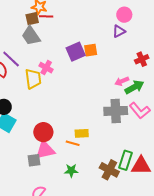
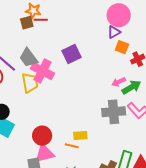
pink circle: (124, 15) -> (119, 15), size x1.5
gray trapezoid: (31, 36) -> (29, 58), moved
orange square: (91, 50) -> (122, 47), moved, turned 32
pink cross: (46, 68) -> (42, 71), size x1.6

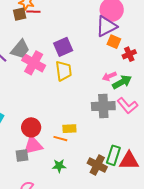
purple triangle: (114, 32) -> (106, 26), size x1.6
gray trapezoid: (29, 58) -> (20, 49), turned -105
yellow trapezoid: (30, 83) -> (64, 71), moved

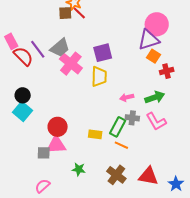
red line: (33, 12) -> (79, 13), turned 32
pink arrow: (109, 76) -> (127, 97), moved
gray cross: (103, 106) -> (132, 118), size x0.6
orange line: (60, 139) -> (121, 145), moved
green rectangle: (113, 155) -> (118, 127), moved

